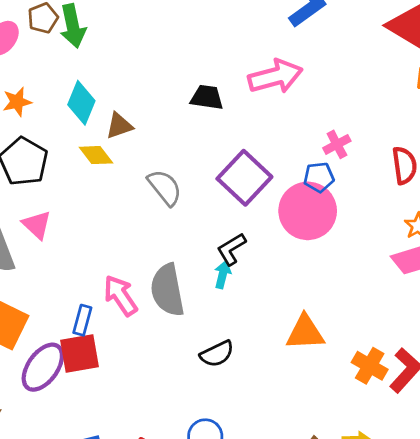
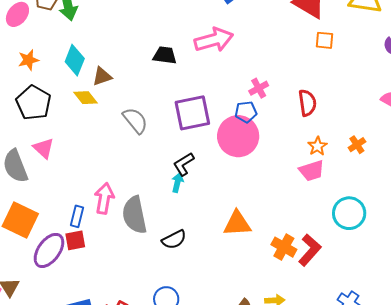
purple square: (244, 178) -> (192, 113), turned 36
gray semicircle: (167, 290) -> (135, 215), moved
pink arrow: (120, 295) -> (104, 198), turned 44
red square: (80, 353) -> (75, 240), size x0.7

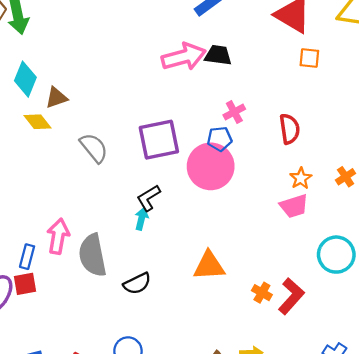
black trapezoid: (165, 55) -> (218, 55), moved
orange cross: (284, 247) -> (262, 293), size x0.7

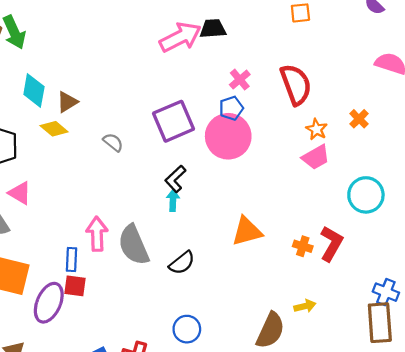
red semicircle: (289, 129) -> (296, 85), size x1.4
gray semicircle: (94, 148) -> (113, 142), size x0.7
red square: (25, 284) -> (75, 286), turned 30

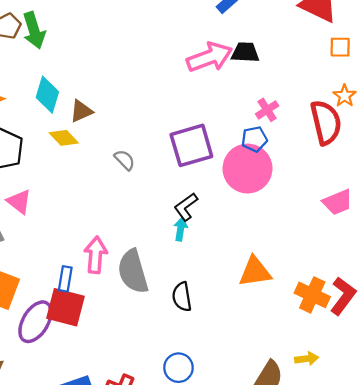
orange star: (317, 129) -> (345, 96), moved
orange cross: (303, 246) -> (312, 295), size x1.6
black semicircle: (182, 263) -> (182, 297), turned 112
red square: (75, 286) -> (66, 307), size x1.6

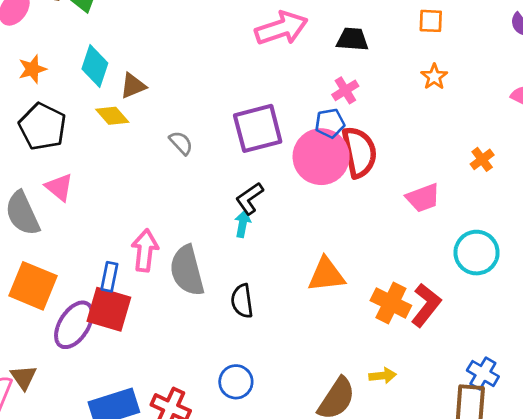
black trapezoid: (245, 52) -> (352, 39), moved
red semicircle: (326, 122) -> (359, 152), moved

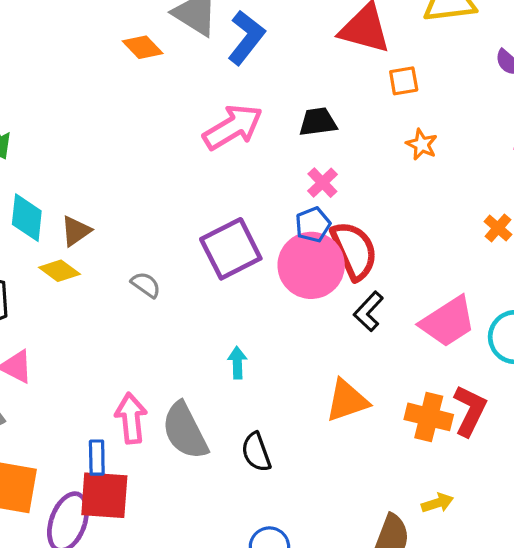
black L-shape: (250, 198) -> (369, 311), moved
pink trapezoid: (423, 198) -> (448, 322), moved, size x1.4

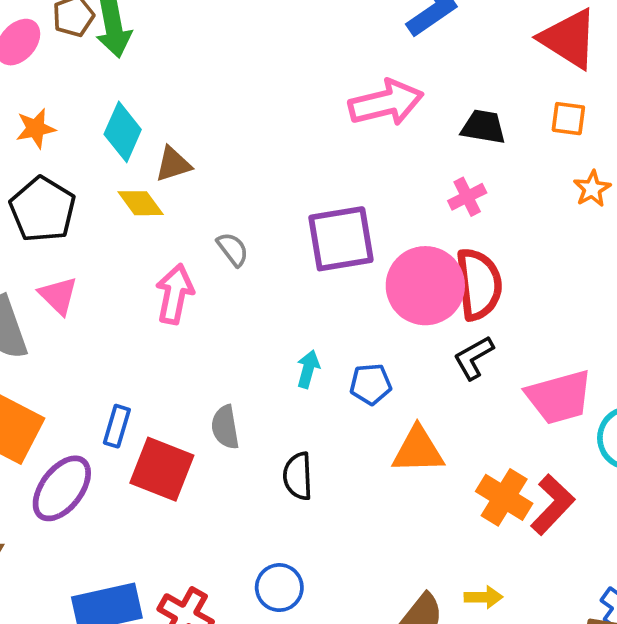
orange square: (404, 81) -> (568, 119), moved
blue pentagon: (313, 225) -> (371, 384), moved
pink arrow: (131, 418) -> (175, 294), moved
gray semicircle: (185, 431) -> (225, 427), size x0.6
red square: (104, 495) -> (162, 469), moved

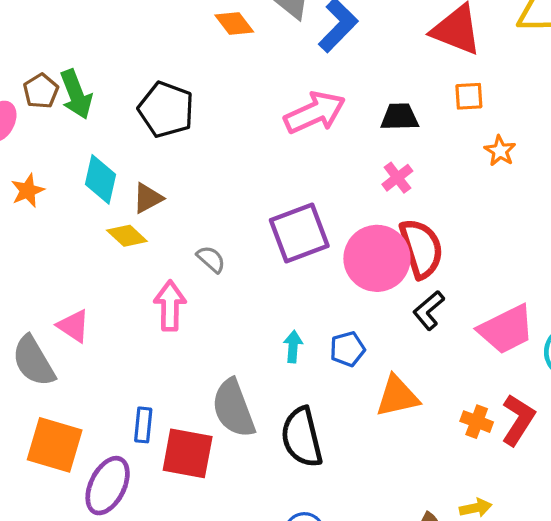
black pentagon: (43, 209) -> (166, 110), moved
gray semicircle: (225, 427) -> (233, 408), size x1.6
black semicircle: (298, 476) -> (302, 437), size x1.5
orange cross: (504, 497) -> (477, 422), size x0.7

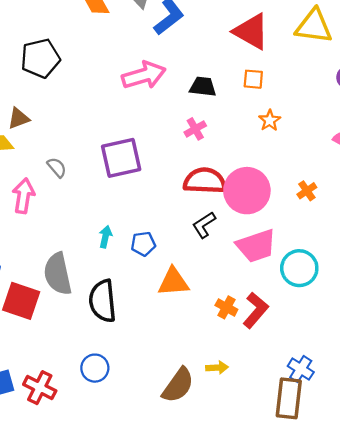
black pentagon: (166, 110) -> (40, 58), turned 30
red semicircle: (421, 248) -> (205, 181), turned -78
pink circle: (377, 258) -> (247, 191), moved

